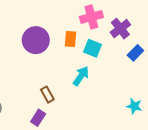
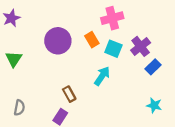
purple cross: (120, 29) -> (141, 46), moved
orange rectangle: (71, 39) -> (92, 40), turned -35
blue rectangle: (135, 53) -> (153, 67), moved

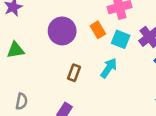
green triangle: (14, 59) -> (16, 50), turned 48
brown rectangle: (69, 94) -> (74, 73), moved, turned 49

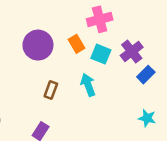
cyan arrow: (109, 68) -> (88, 85), turned -54

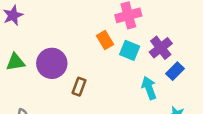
purple circle: (38, 45) -> (52, 63), moved
cyan arrow: (88, 85) -> (149, 88), moved

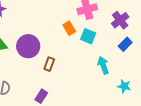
purple cross: (161, 48) -> (120, 20), moved
blue rectangle: (175, 71) -> (125, 44), moved

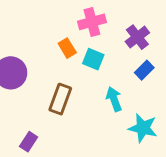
brown rectangle: (49, 64) -> (60, 99), moved, size x1.5
cyan star: (124, 86) -> (143, 128), size x1.5

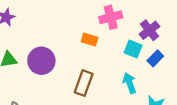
orange rectangle: (67, 48) -> (90, 40), turned -42
cyan square: (93, 59) -> (133, 49), moved

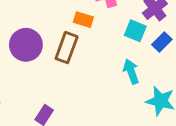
brown rectangle: (84, 83) -> (67, 48), moved

